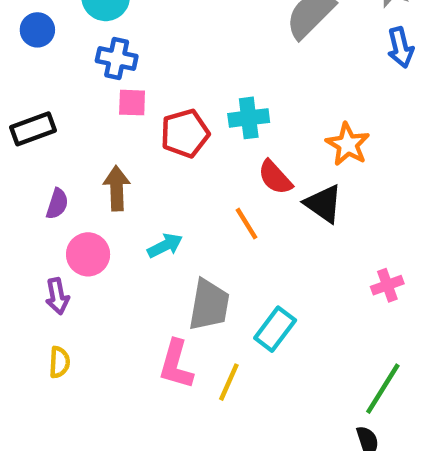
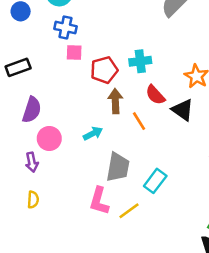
brown arrow: (117, 188) -> (115, 101), moved
purple semicircle: (57, 204) -> (32, 110), size x1.5
yellow line: (229, 382) -> (129, 211), turned 30

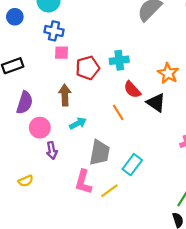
brown arrow: (115, 101) -> (65, 95), moved
purple arrow: (32, 162) -> (52, 150), moved
yellow semicircle: (33, 200) -> (26, 181), turned 64

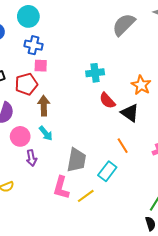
red pentagon: (88, 68) -> (26, 84), moved
orange line: (118, 112) -> (123, 146), moved
cyan arrow: (78, 123) -> (46, 133), moved, turned 77

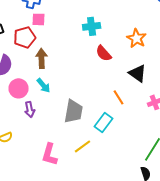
black triangle: (130, 113) -> (138, 73), moved
pink L-shape: (61, 188) -> (50, 154), moved

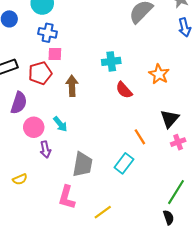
brown arrow: (42, 58) -> (72, 86), moved
black triangle: (138, 73) -> (170, 119), moved, turned 36
gray trapezoid: (74, 111) -> (83, 164), moved
yellow line: (83, 146) -> (103, 212), moved

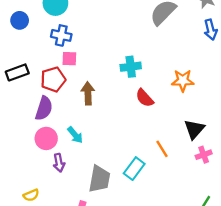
orange star: (159, 74) -> (183, 81), turned -30
purple semicircle: (19, 103) -> (44, 108), moved
cyan rectangle: (124, 163) -> (134, 169), moved

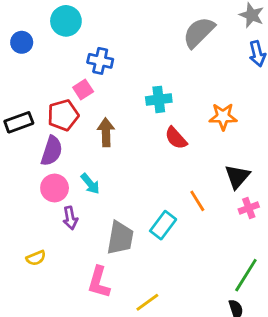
blue cross: (61, 35) -> (100, 61), moved
pink square: (69, 59) -> (83, 89), turned -35
black rectangle: (17, 72) -> (19, 122), moved

